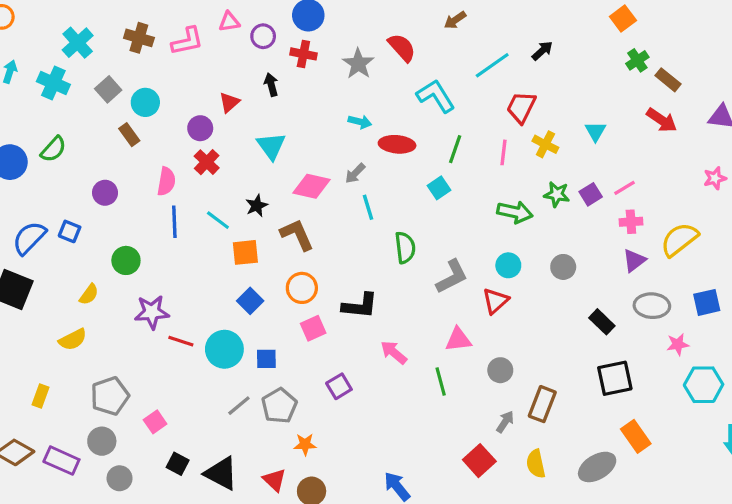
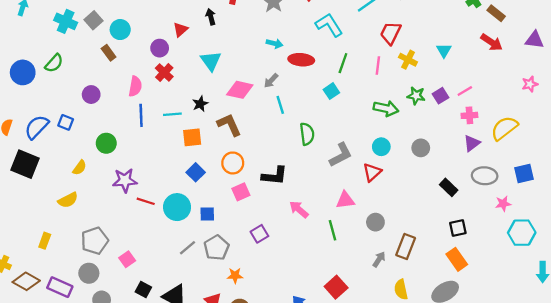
cyan cross: (53, 83) -> (66, 21), moved
cyan line: (218, 220) -> (172, 114), turned -42
black square: (615, 378) -> (458, 228), size x0.7
orange rectangle: (636, 436) -> (457, 259), moved
red square: (479, 461) -> (336, 287), moved

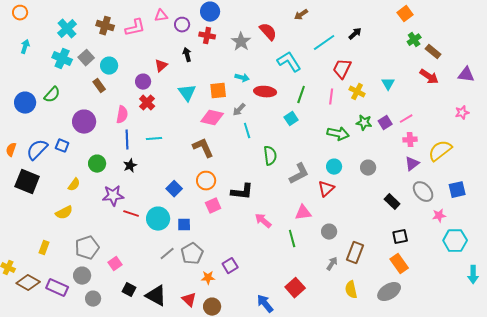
purple circle: (91, 95) -> (84, 122), size x1.5
black star: (200, 104) -> (130, 166), moved
orange square: (192, 137) -> (218, 91), moved
gray ellipse: (485, 176) -> (423, 192), turned 45
purple square: (259, 234) -> (230, 266), moved

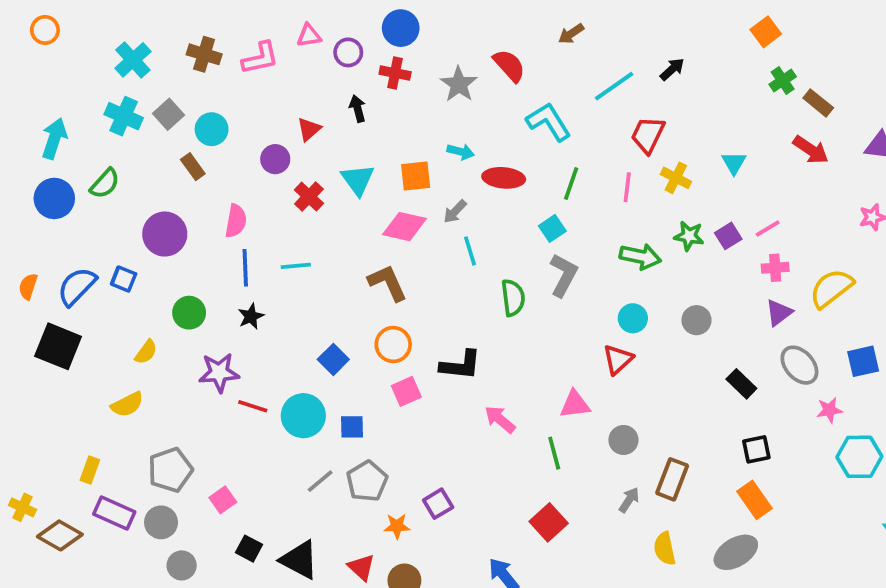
cyan arrow: (25, 47) -> (54, 139), moved, size x1.5
red cross: (147, 103) -> (309, 197), moved
gray L-shape: (299, 174) -> (564, 275), moved, turned -35
purple rectangle: (57, 288) -> (114, 513), moved
red square: (295, 288) -> (549, 522), moved

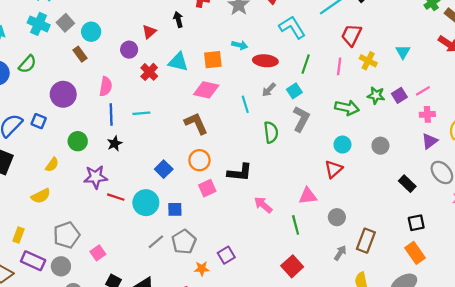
cyan triangle: (358, 180) -> (178, 62), turned -40
gray arrow: (455, 212) -> (269, 90), moved

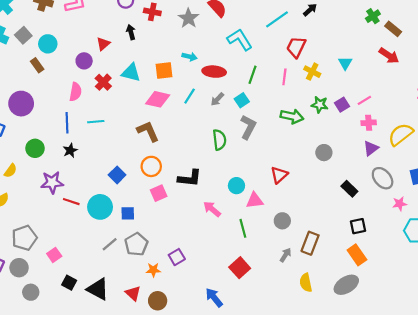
pink semicircle: (106, 86) -> (76, 92), moved
cyan line: (245, 104) -> (190, 96), moved, turned 49
cyan circle: (342, 145) -> (236, 186), moved

